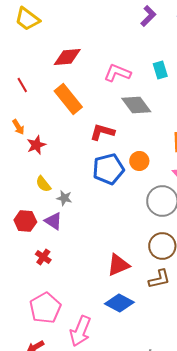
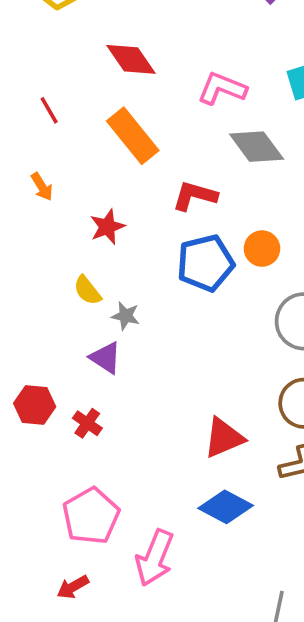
red diamond: (67, 57) -> (131, 59), turned 60
red star: (36, 145) -> (107, 227), moved
red hexagon: (25, 221) -> (35, 405), moved

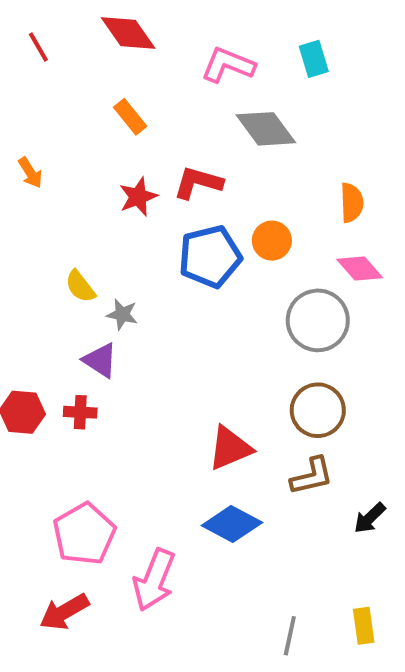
red line: (49, 110) -> (38, 47), moved
orange rectangle: (133, 136) -> (130, 117), size x0.6
red star: (107, 227) -> (138, 197), moved
red cross: (87, 423) -> (80, 412), moved, turned -32
red arrow: (73, 587) -> (64, 612), size x1.4

